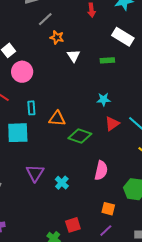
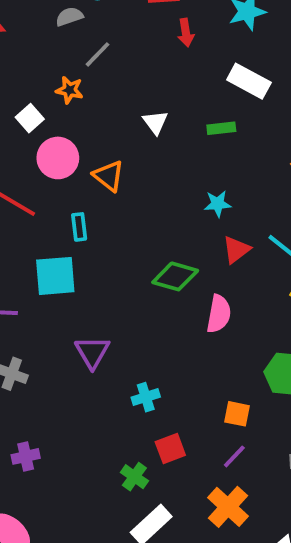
orange star: (57, 37) -> (69, 90), moved
orange triangle: (57, 118) -> (109, 176), moved, turned 36
pink semicircle: (101, 170) -> (219, 314), moved
cyan cross: (62, 183) -> (146, 397), moved, turned 32

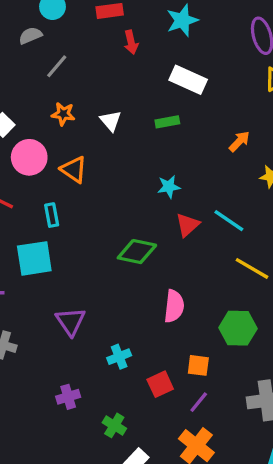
orange star: (69, 90) -> (63, 114), moved
pink semicircle: (219, 314) -> (174, 306), moved
red square: (170, 449) -> (160, 384), moved
purple cross: (26, 456) -> (68, 397), moved

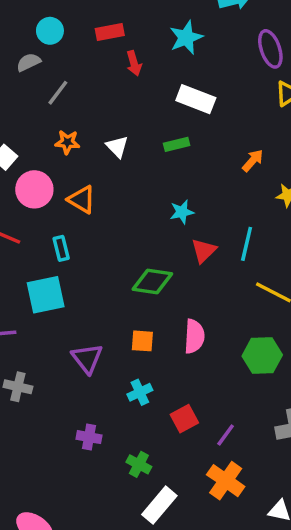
cyan line: (229, 221) -> (247, 244), turned 72
orange square: (198, 365) -> (142, 341), moved
purple cross: (68, 397) -> (89, 437), turned 30

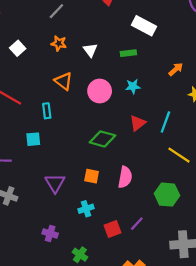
pink circle: (34, 189) -> (100, 91), moved
cyan star: (182, 212) -> (133, 86), moved
cyan square: (46, 295) -> (33, 139), size x0.6
purple line: (226, 435) -> (137, 224), moved

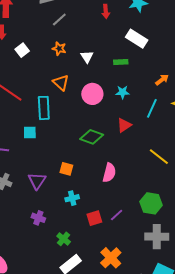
cyan rectangle: (47, 111) -> (44, 108), size x1.6
cyan line: (165, 122) -> (152, 108), moved
orange square: (92, 176) -> (66, 169), moved
purple triangle: (55, 183) -> (37, 181), moved
green hexagon: (167, 195) -> (151, 203), moved

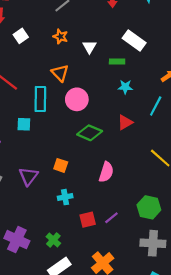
white rectangle: (137, 39) -> (134, 41), moved
green rectangle: (121, 62) -> (117, 61), moved
pink circle: (92, 94) -> (77, 99), moved
purple cross: (38, 218) -> (17, 240), moved, size x1.6

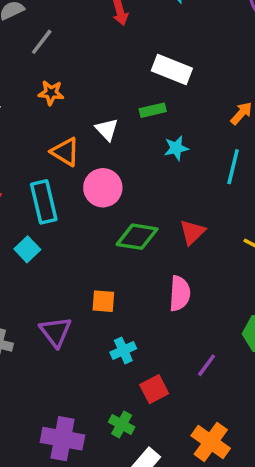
white triangle: (89, 47) -> (107, 130), moved
red triangle: (125, 122) -> (192, 232), moved
cyan square: (24, 124) -> (27, 249), turned -32
red square: (88, 220) -> (154, 389), moved

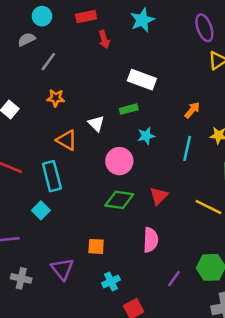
pink circle: (103, 188) -> (119, 161), moved
purple line: (207, 365) -> (174, 279), moved

